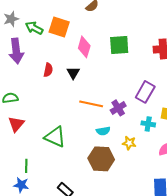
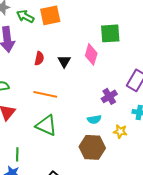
orange square: (59, 27) -> (50, 15), turned -30
pink diamond: (84, 47) -> (91, 54), moved
orange line: (91, 104) -> (45, 94), moved

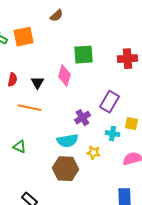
orange line: (45, 94) -> (29, 108), moved
cyan semicircle: (94, 119) -> (67, 141), size x1.5
green triangle: (46, 125) -> (19, 147), size x0.6

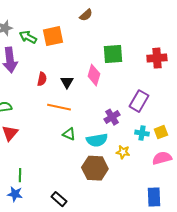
yellow square: (131, 124) -> (161, 132), moved, turned -32
green triangle: (19, 147) -> (69, 134), moved

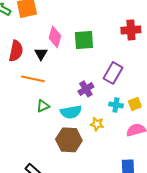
green square: (113, 54) -> (84, 40), moved
pink diamond: (94, 75) -> (55, 37), moved
red semicircle: (42, 79) -> (16, 51), size x1.5
green triangle: (69, 134) -> (43, 106), turned -48

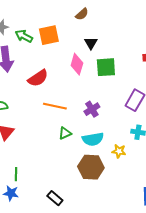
red semicircle: (16, 51) -> (38, 78), turned 45
black triangle: (41, 54) -> (91, 43), moved
purple cross: (86, 89) -> (92, 109), moved

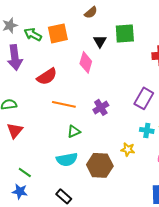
green square: (106, 67) -> (125, 33), moved
cyan semicircle: (93, 139) -> (67, 159), moved
green line: (16, 174) -> (25, 172), turned -56

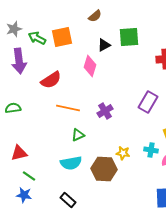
black triangle: (100, 41) -> (104, 45), turned 32
red triangle: (15, 130) -> (19, 153), moved, turned 36
cyan cross: (147, 130) -> (151, 150), moved
yellow star: (128, 149) -> (123, 153), moved

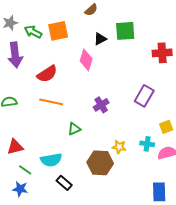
orange line: (68, 108) -> (51, 102), moved
cyan semicircle: (71, 163) -> (51, 160), moved
black rectangle: (68, 200) -> (64, 183), moved

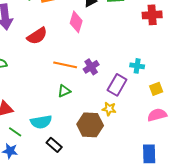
purple rectangle: (144, 96) -> (117, 85), moved
orange line: (51, 102) -> (65, 65), moved
cyan cross: (147, 144) -> (137, 66), moved

